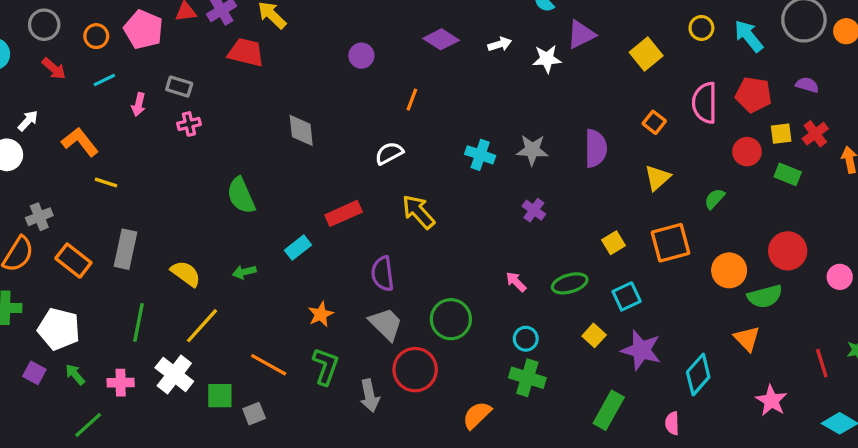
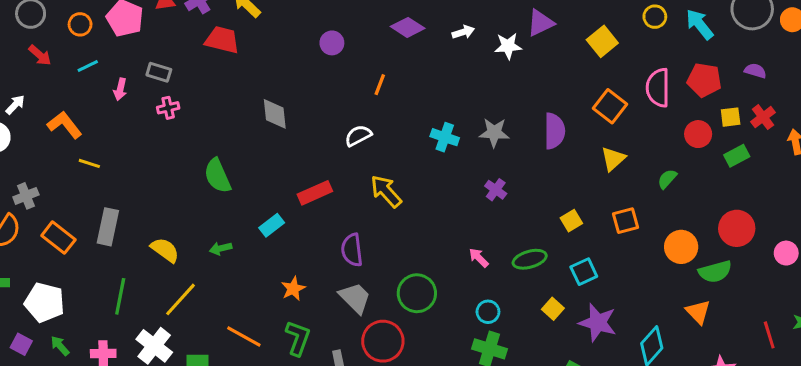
orange square: (654, 122) -> (610, 106), size x1.5
green rectangle: (788, 174) -> (737, 156), turned -50
orange square: (671, 243) -> (625, 221), size x0.7

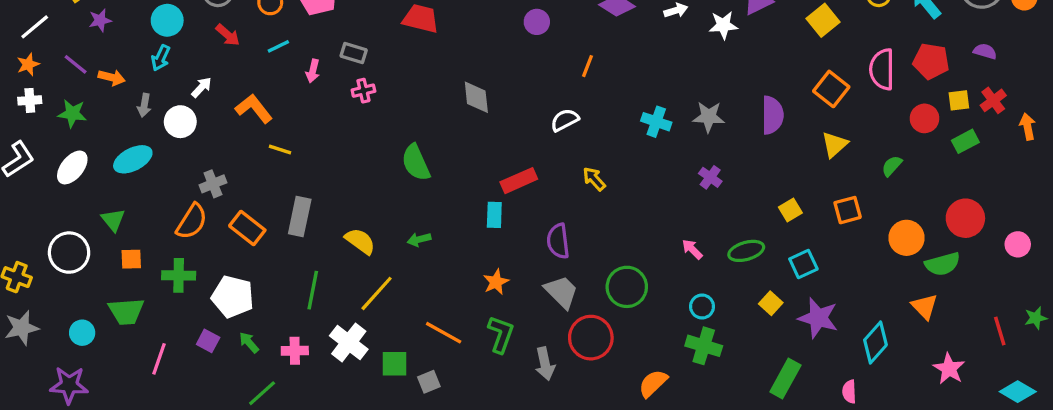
yellow arrow: (386, 191) -> (594, 179), size x0.7
cyan rectangle: (272, 225) -> (494, 215), moved, turned -50

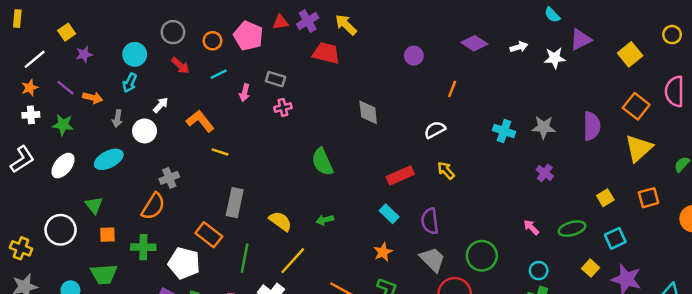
yellow triangle: (835, 145) -> (639, 148), size x1.4
yellow arrow: (594, 179) -> (446, 170), moved
cyan rectangle: (494, 215) -> (389, 214), moved, turned -48
orange rectangle: (247, 228) -> (209, 235), moved

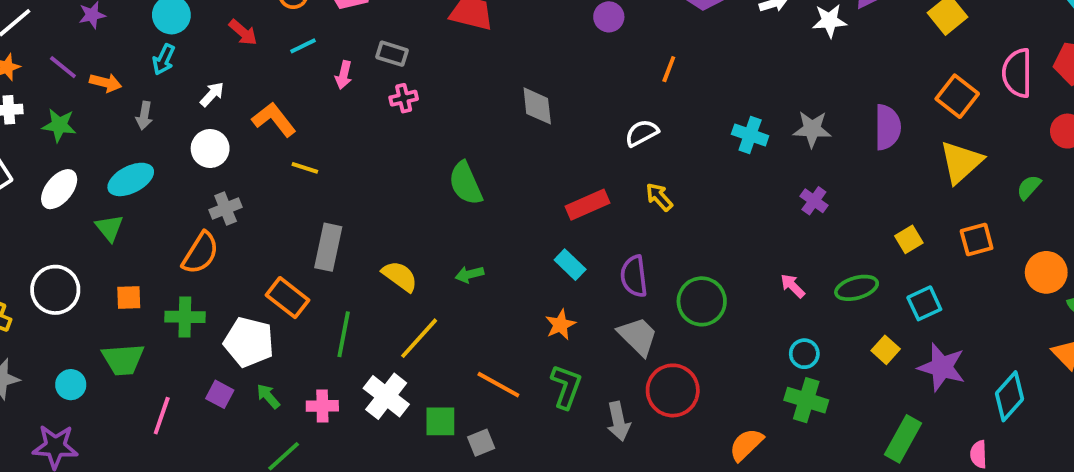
white circle: (145, 131) -> (210, 148), moved
green triangle: (94, 205) -> (109, 228), moved
green circle: (482, 256) -> (702, 301), moved

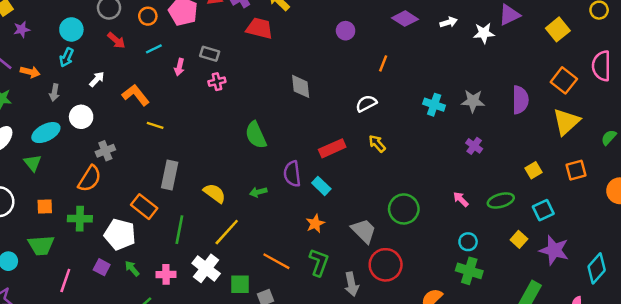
white circle: (210, 148) -> (81, 117), moved
purple semicircle: (634, 276) -> (292, 174), moved

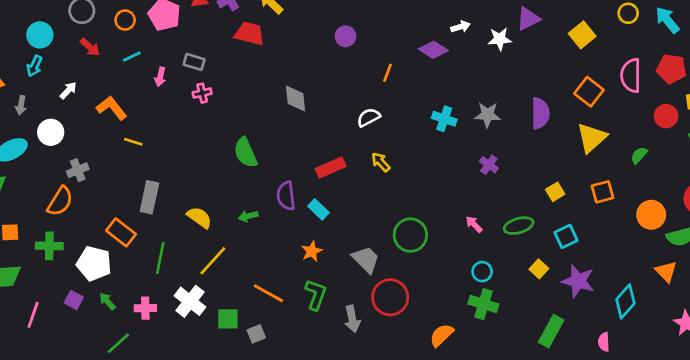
purple diamond: (405, 19) -> (433, 50), moved

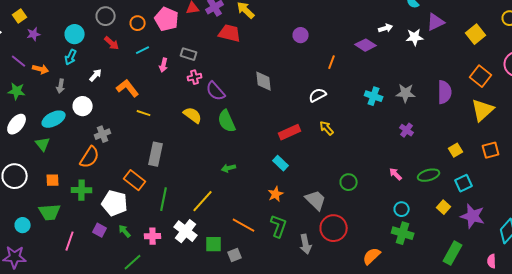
purple semicircle: (286, 196) -> (216, 91), moved, turned -35
yellow semicircle: (199, 217) -> (193, 115), moved
green circle: (410, 235) -> (349, 182), size x0.7

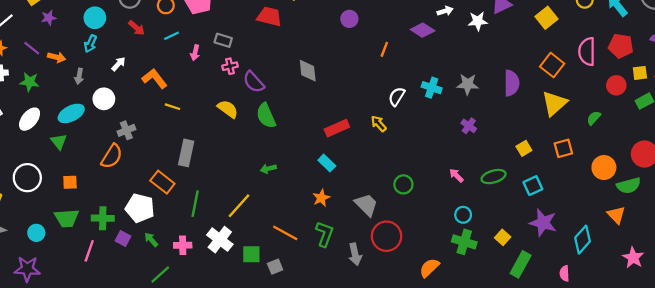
white semicircle: (318, 95) -> (397, 97), moved, turned -30
green cross: (82, 190) -> (103, 218), moved
yellow square: (444, 207) -> (503, 237), moved

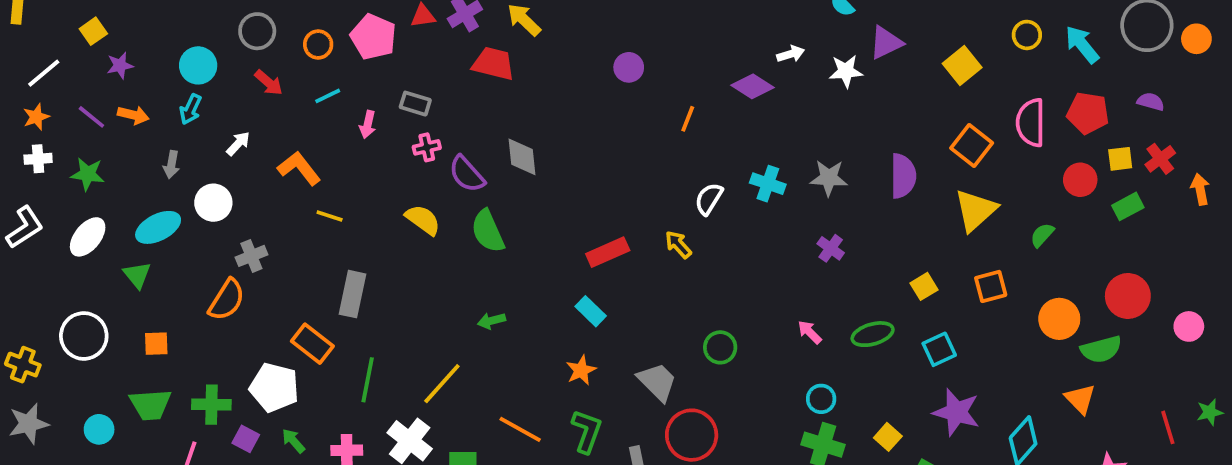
orange arrow: (57, 57) -> (133, 115), moved
gray diamond: (308, 71) -> (522, 157), moved

